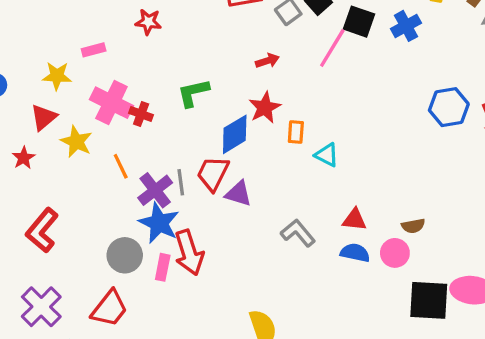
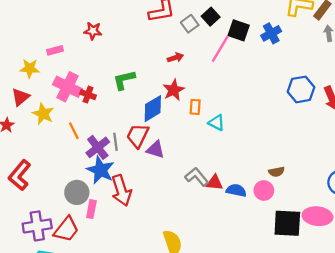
red triangle: (354, 220) -> (215, 183), moved
pink rectangle: (163, 267) -> (91, 209), moved
purple cross: (41, 307) -> (37, 226), moved, turned 36

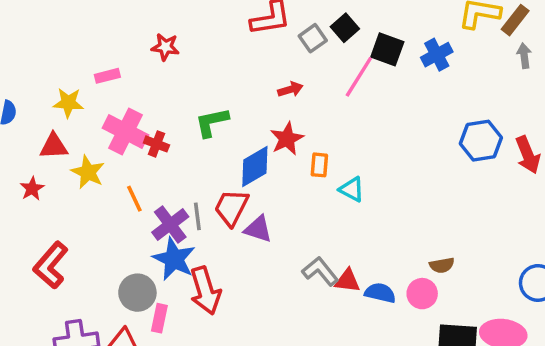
red triangle: (20, 97) -> (54, 146), turned 36

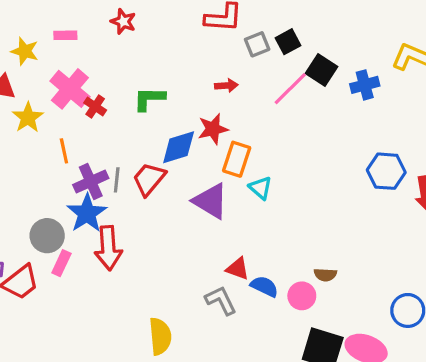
orange rectangle: (319, 165) -> (237, 159), size x1.5
purple triangle: (258, 229) -> (211, 201), moved, size x1.4
gray L-shape: (320, 271) -> (221, 300), moved

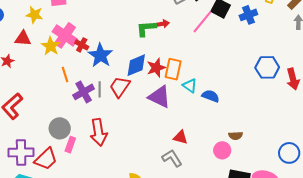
green L-shape: (149, 99) -> (146, 28), moved
yellow star: (28, 118) -> (51, 46), moved
red star: (213, 129) -> (156, 68), moved
blue star: (87, 213) -> (100, 55), moved
blue semicircle: (264, 286) -> (211, 96), moved

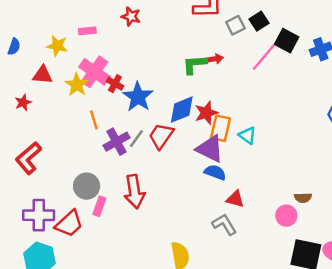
orange rectangle: (173, 69) -> (221, 128), moved
gray line: (100, 89) -> (136, 139), turned 35
blue semicircle: (211, 96) -> (215, 172), moved

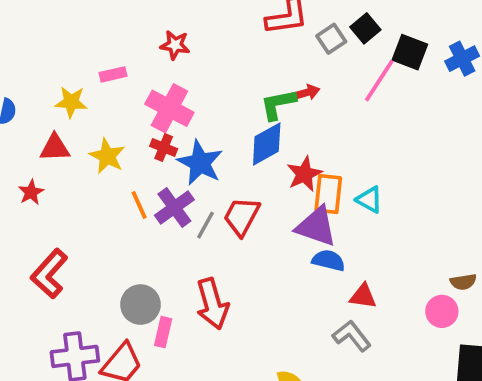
pink cross: (94, 72) -> (169, 108), moved
blue diamond: (182, 110) -> (267, 144), moved
purple cross: (117, 142) -> (174, 207), moved

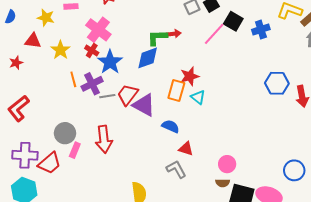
red star: (304, 174) -> (190, 76), moved
gray line: (205, 225) -> (107, 96), turned 42
purple triangle: (316, 226) -> (144, 105), moved
brown semicircle: (463, 282) -> (223, 183), moved

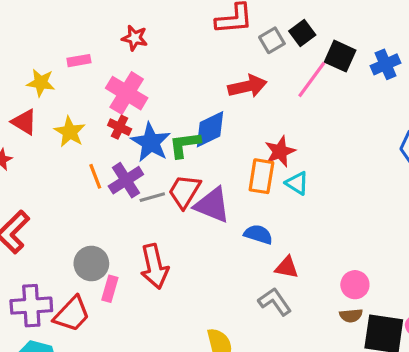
red arrow: (174, 34) -> (247, 86), size x1.6
green L-shape: (157, 37) -> (185, 145), moved
red triangle: (33, 41) -> (24, 122), turned 30

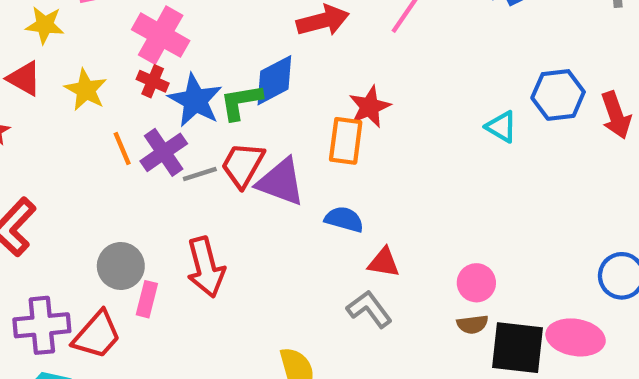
cyan triangle: (297, 183) -> (501, 127), moved

